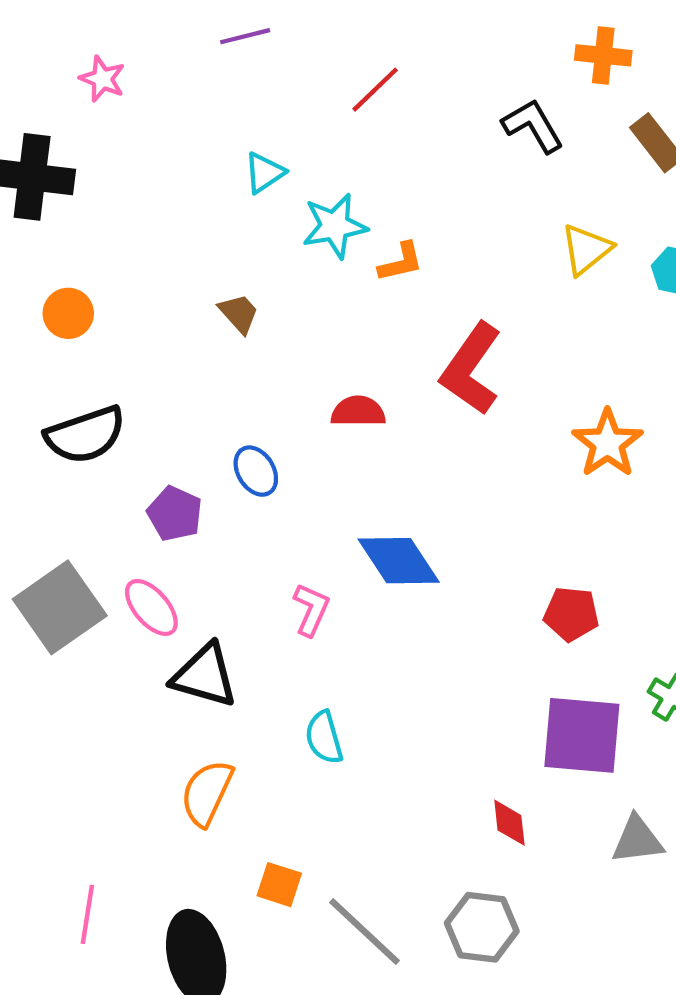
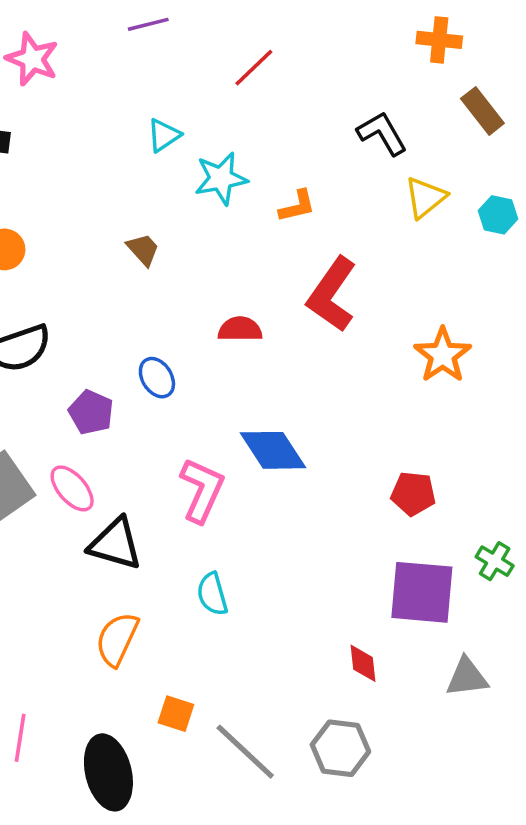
pink star: (102, 79) -> (32, 59), size x1.4
black L-shape: (533, 126) -> (382, 133), moved
orange L-shape: (401, 262) -> (297, 206), moved
pink L-shape: (311, 610) -> (202, 490), size x1.5

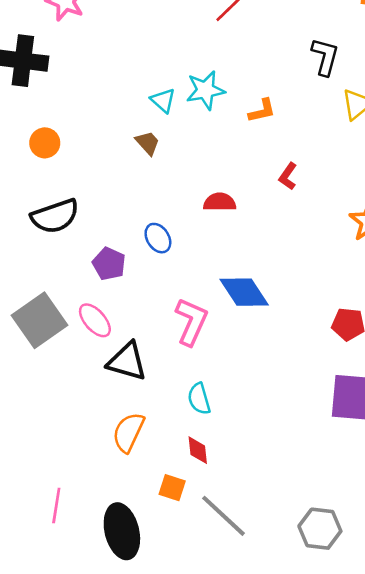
black L-shape: (382, 133) -> (325, 57), turned 45
cyan triangle: (164, 135) -> (163, 100), moved, turned -44
red L-shape: (332, 294) -> (288, 176), size x0.5
red diamond: (363, 663) -> (198, 450), moved
gray hexagon: (340, 748) -> (320, 529), moved

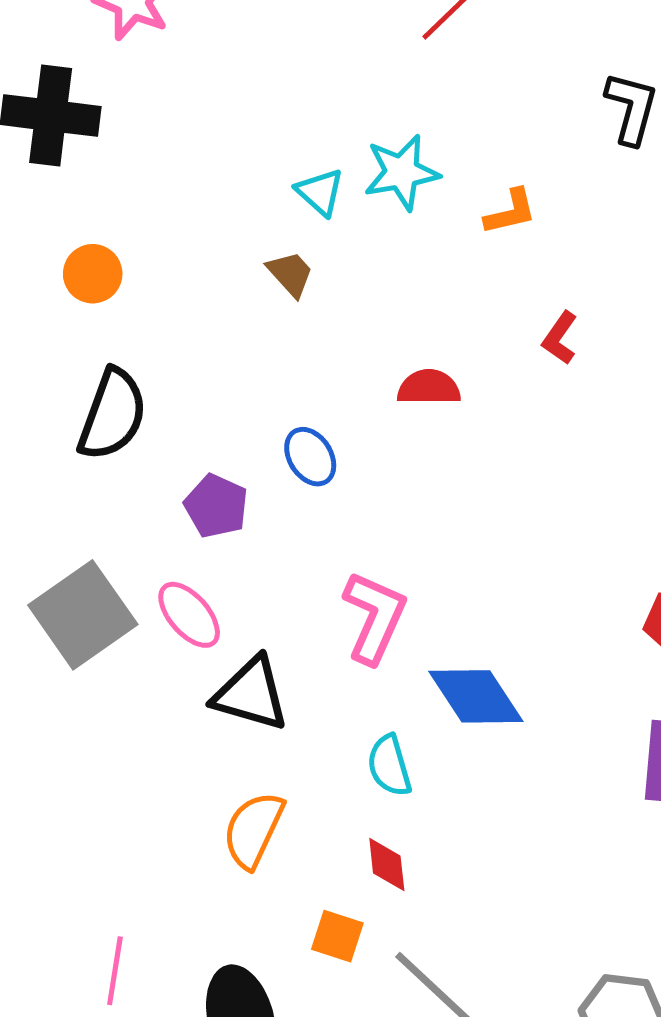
black semicircle: (55, 216) -> (112, 415), turned -51
blue diamond: (244, 292) -> (476, 696), moved

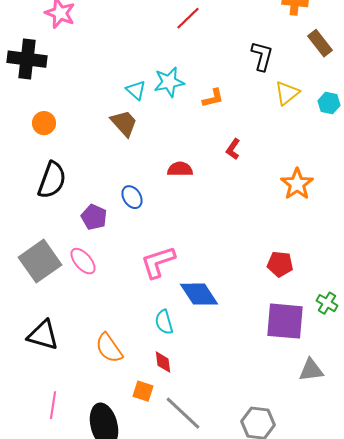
brown trapezoid: (290, 274) -> (124, 123), size x1.4
pink L-shape: (374, 617) -> (158, 262), turned -132
black triangle: (251, 694) -> (43, 335), moved
orange semicircle: (253, 830) -> (109, 348), turned -60

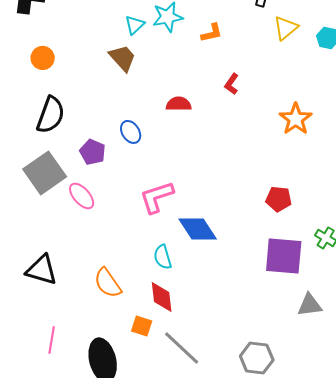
cyan triangle: (136, 90) -> (135, 25), turned 35
gray square: (40, 261) -> (45, 173), moved
red diamond: (163, 362) -> (162, 297), size x1.4

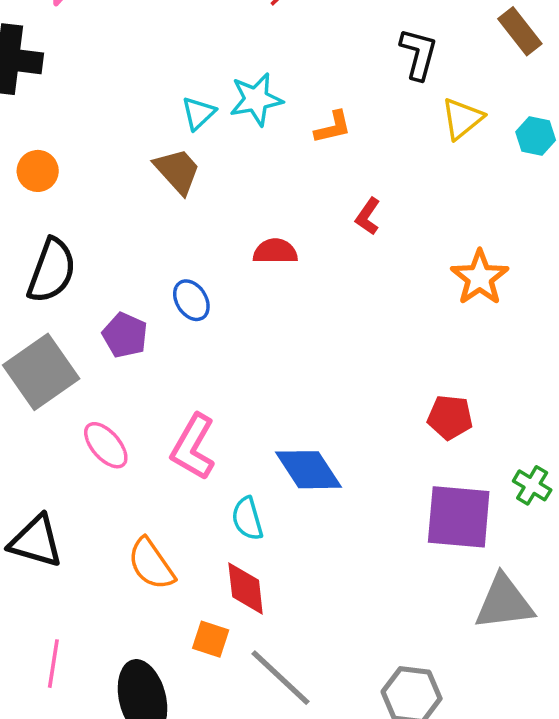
pink ellipse: (82, 196) -> (106, 445), moved
pink L-shape: (157, 197) -> (193, 447), moved, turned -42
gray triangle: (310, 305) -> (504, 602), size x1.4

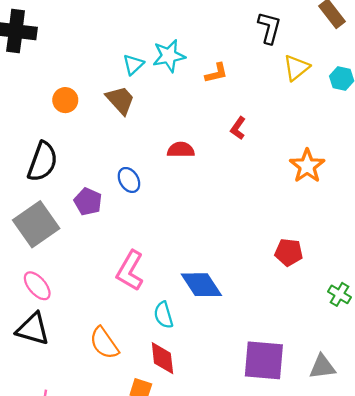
orange circle: (38, 171) -> (65, 100), moved
pink ellipse: (106, 445) -> (37, 286), moved
purple square: (459, 517) -> (264, 360), moved
gray triangle: (504, 602) -> (322, 367), size x0.7

